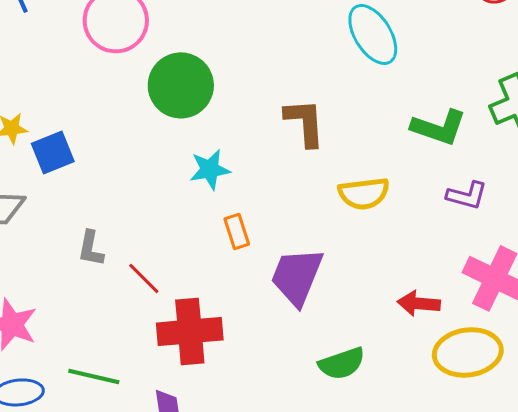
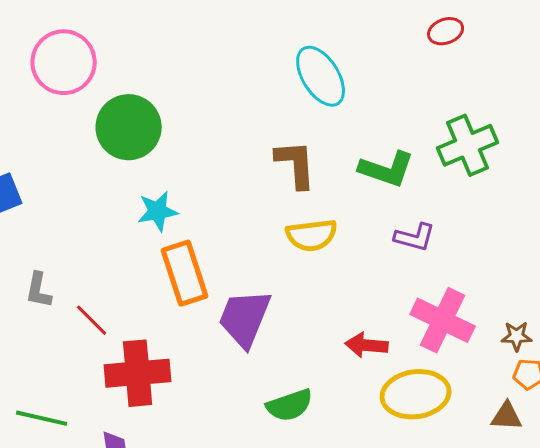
brown L-shape: (305, 122) -> (296, 164), moved
orange rectangle: (237, 231) -> (185, 273), size x1.8

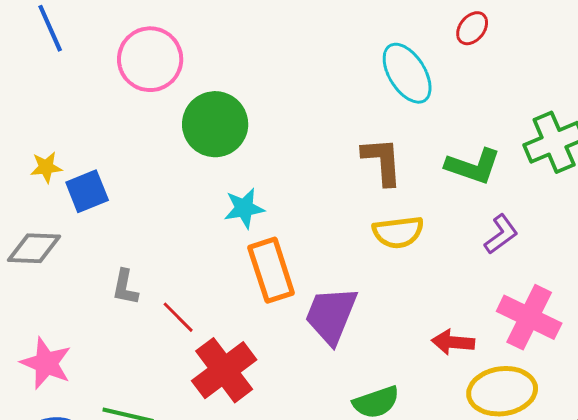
red ellipse: (446, 31) -> (472, 28), moved, turned -32
purple L-shape: (415, 237) -> (501, 234), turned -51
red cross: (138, 373) -> (224, 370), turned -32

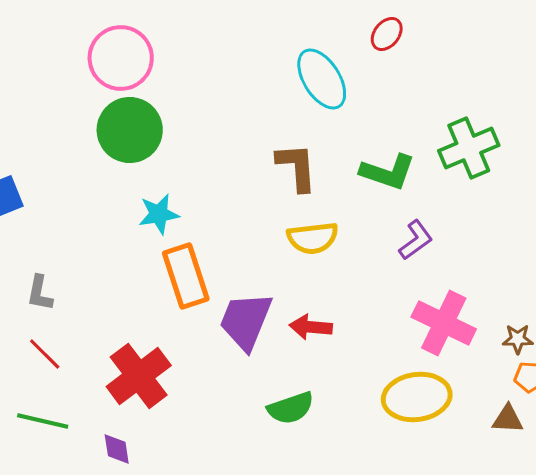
pink circle: (150, 59) -> (121, 58), moved
red line: (178, 317) -> (45, 354), moved
red arrow: (453, 342) -> (311, 327), moved

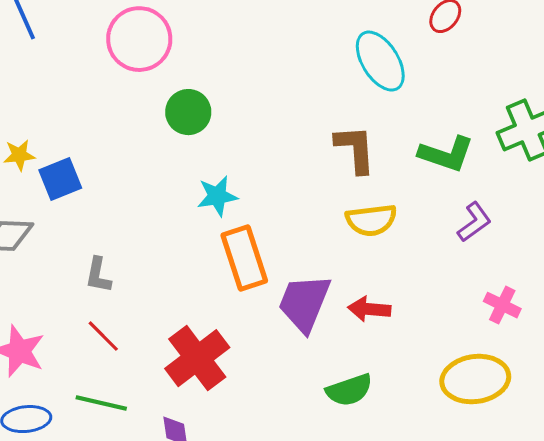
pink circle: (121, 58) -> (139, 39), moved
green circle: (130, 130) -> (188, 112), size x0.7
pink cross: (444, 323) -> (502, 305), size x0.6

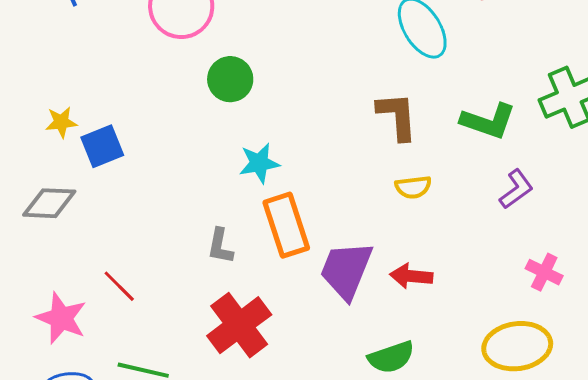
yellow semicircle: (371, 220) -> (413, 187), size x0.7
gray L-shape: (98, 275) -> (220, 246), moved
red line: (103, 336) -> (119, 286), moved

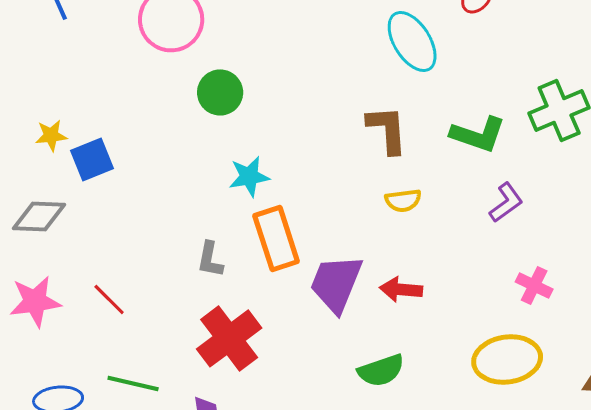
pink star: (61, 318) -> (35, 301), moved, turned -30

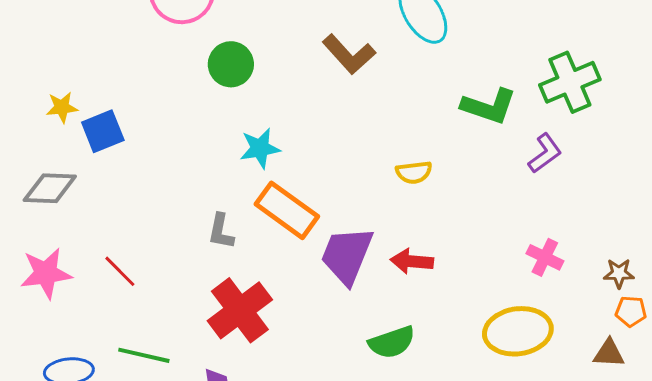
brown L-shape: (387, 129) -> (349, 54), moved, turned 142
purple L-shape: (506, 202) -> (545, 153), moved
orange rectangle: (276, 238) -> (287, 210), turned -36

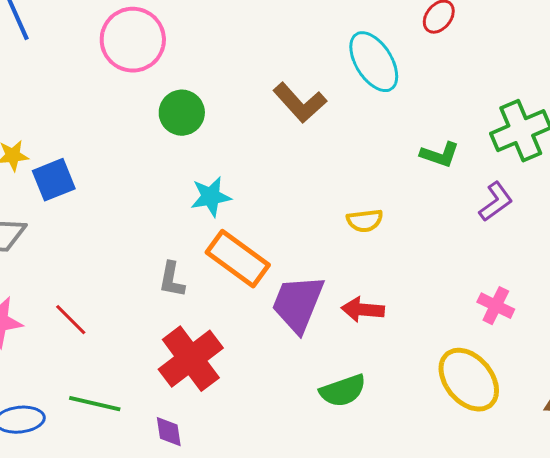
green L-shape: (489, 106) -> (440, 155), size x0.7
yellow ellipse: (518, 331) -> (469, 380), turned 58

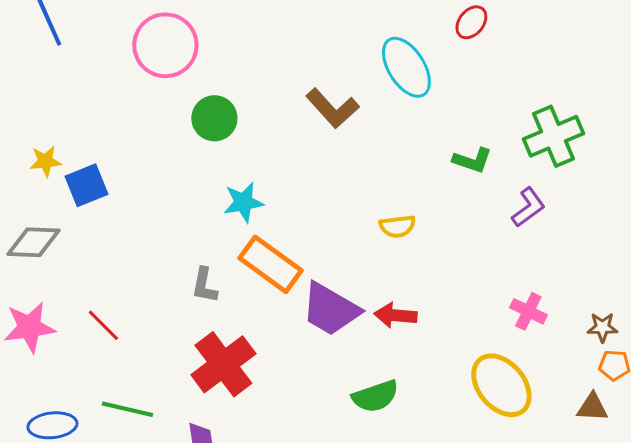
purple trapezoid: (298, 304) -> (330, 309), turned -82

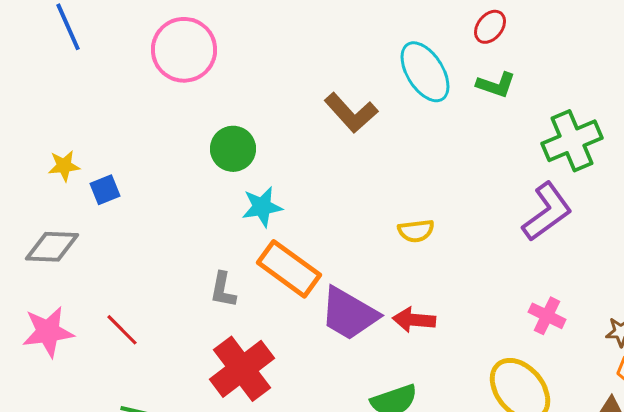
green circle: (214, 118) -> (233, 149), moved
green L-shape: (472, 160) -> (496, 85), moved
blue square: (86, 185) -> (105, 190), size x0.7
purple L-shape: (528, 207) -> (547, 212), size x1.5

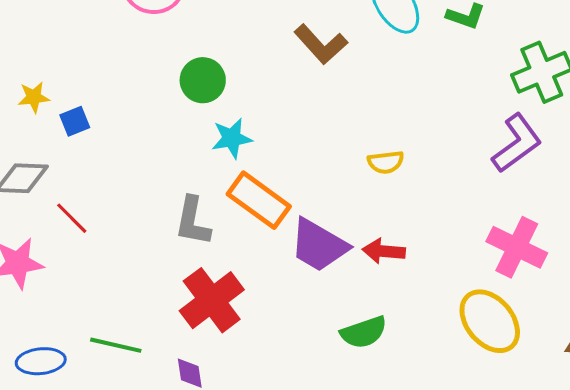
gray L-shape: (223, 290) -> (193, 221), size x1.4
pink cross: (547, 316) -> (517, 247), size x1.6
red line: (122, 330) -> (72, 218), moved

